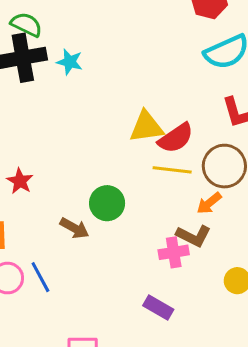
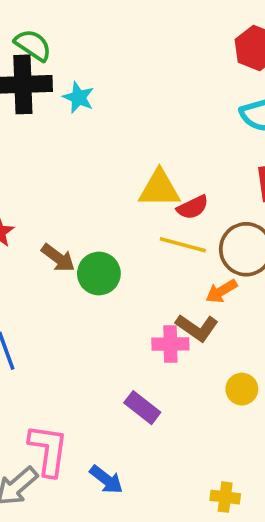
red semicircle: (176, 138) -> (193, 207), size x0.7
brown arrow: (74, 228) -> (58, 258), moved

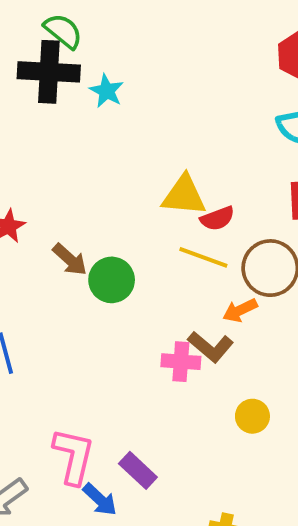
purple rectangle: (142, 408) -> (138, 470), moved
pink L-shape: (48, 450) -> (74, 456), moved

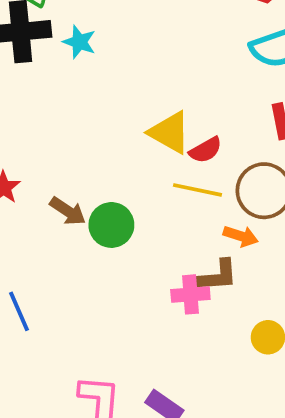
yellow triangle: (184, 195) -> (170, 132), turned 33
orange arrow: (240, 310) -> (241, 236), turned -128
brown L-shape: (211, 347) -> (217, 276), turned -36

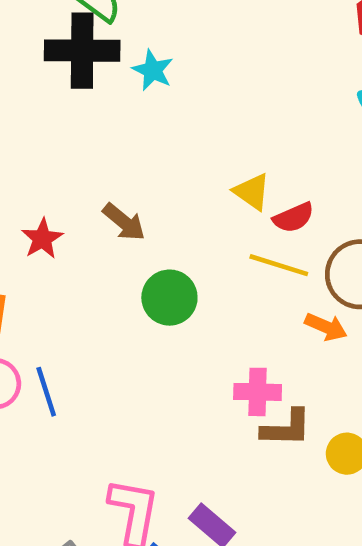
yellow triangle: (170, 132) -> (252, 192), size x0.7
brown arrow: (68, 211) -> (124, 222), moved
brown L-shape: (217, 276) -> (286, 428), moved

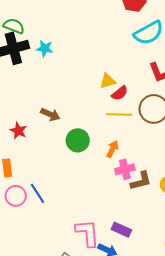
yellow triangle: (252, 192) -> (108, 81), moved, turned -36
orange arrow: (326, 327) -> (112, 149), moved, turned -72

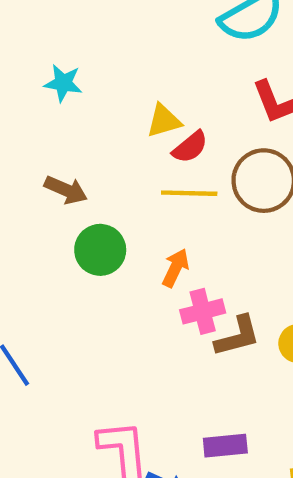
cyan star: (45, 48) -> (63, 83), moved
brown arrow: (50, 114) -> (66, 190), moved
purple rectangle: (121, 230) -> (225, 446), moved, turned -30

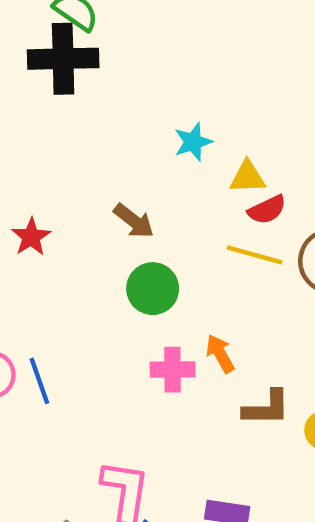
cyan star: (63, 83) -> (193, 142), moved, turned 30
orange arrow: (176, 268) -> (220, 354), moved, turned -69
pink cross: (203, 311) -> (173, 370), moved

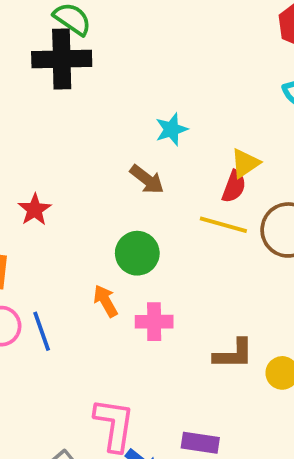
yellow triangle: (248, 177) -> (245, 163), moved, turned -32
red semicircle: (267, 210) -> (234, 187), turned -44
brown arrow: (134, 221) -> (147, 180), moved
orange arrow: (220, 354) -> (105, 301), moved

